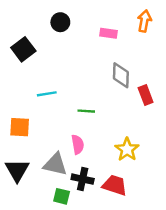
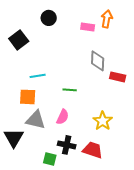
orange arrow: (144, 21) -> (107, 19), moved
red rectangle: (146, 95) -> (118, 77), turned -56
orange square: (20, 127) -> (28, 97), moved
pink semicircle: (78, 144) -> (63, 117), turned 35
gray triangle: (55, 164) -> (36, 120), moved

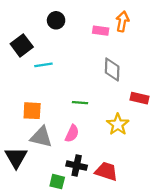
cyan line: (38, 76) -> (43, 65), moved
red rectangle: (118, 77) -> (139, 98), moved
yellow star: (103, 121) -> (118, 124), moved

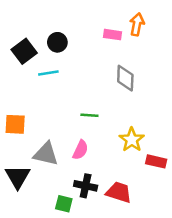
black circle: (56, 20) -> (57, 42), moved
red rectangle: (139, 98) -> (156, 161), moved
orange square: (32, 111) -> (15, 124), moved

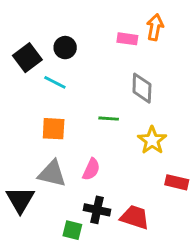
cyan line: (48, 73) -> (55, 82), turned 36
green line: (89, 115) -> (109, 119), moved
orange square: (15, 124) -> (54, 129), moved
yellow star: (132, 140) -> (152, 140), moved

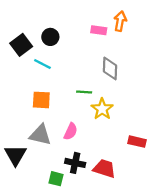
yellow star: (152, 140) -> (102, 109), moved

